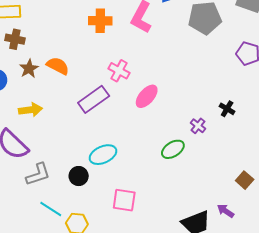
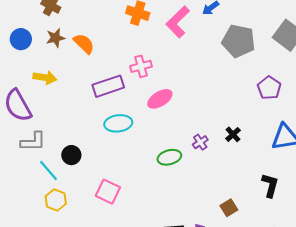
pink cross: (119, 71) -> (141, 66), turned 30
cyan ellipse: (103, 155) -> (118, 123), moved
cyan line: (51, 209) -> (49, 170), moved

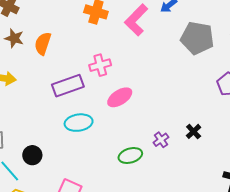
brown star: (56, 38) -> (14, 38), turned 30
orange semicircle: (84, 44) -> (43, 44), turned -115

